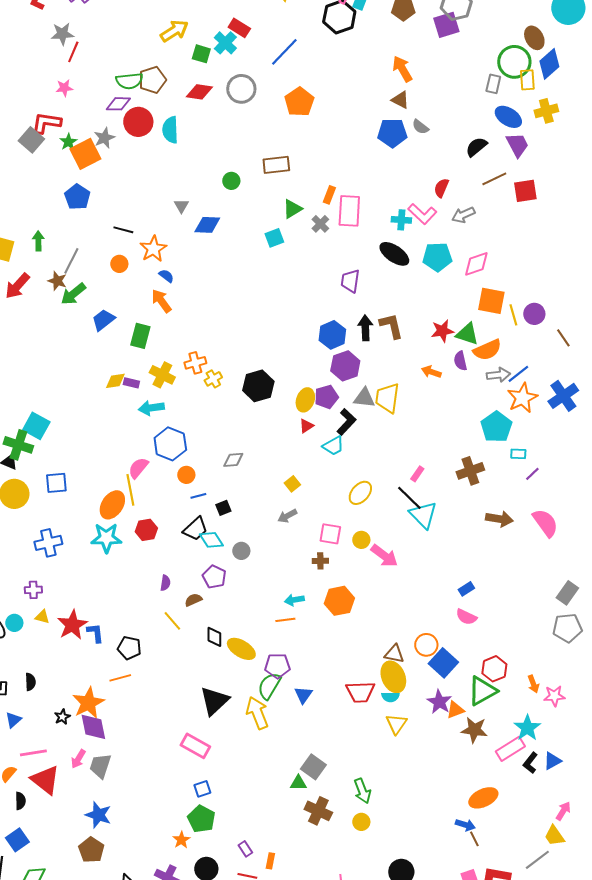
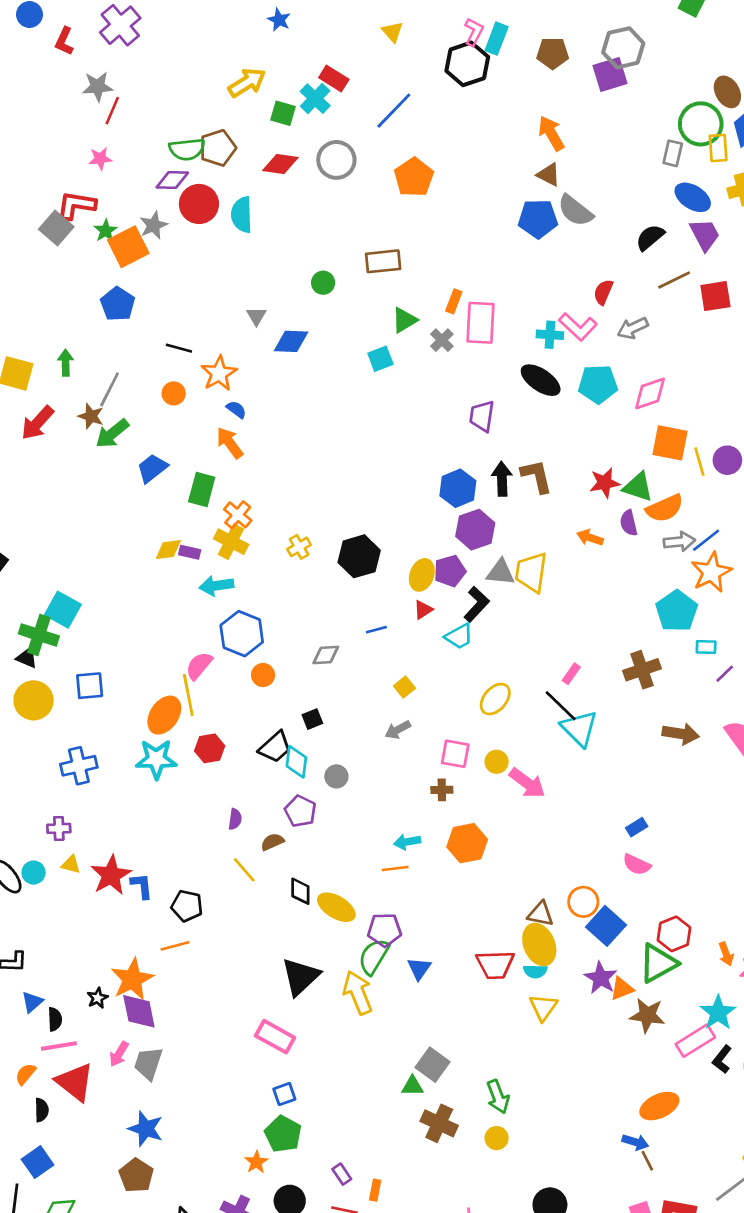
gray semicircle: (420, 127) -> (575, 211), size x1.6
orange cross: (195, 363) -> (238, 515), moved, turned -35
blue line: (198, 496) -> (376, 630), moved
cyan diamond: (211, 540) -> (296, 762), turned 40
black semicircle: (30, 682) -> (55, 1019), moved

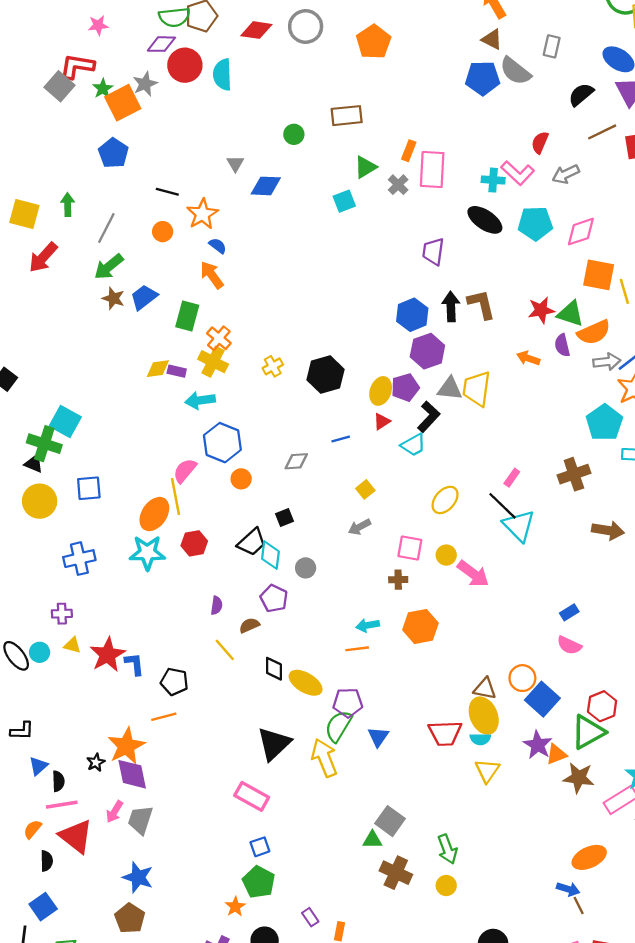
gray rectangle: (673, 153) -> (552, 46), moved
brown star: (91, 416) -> (113, 298), moved

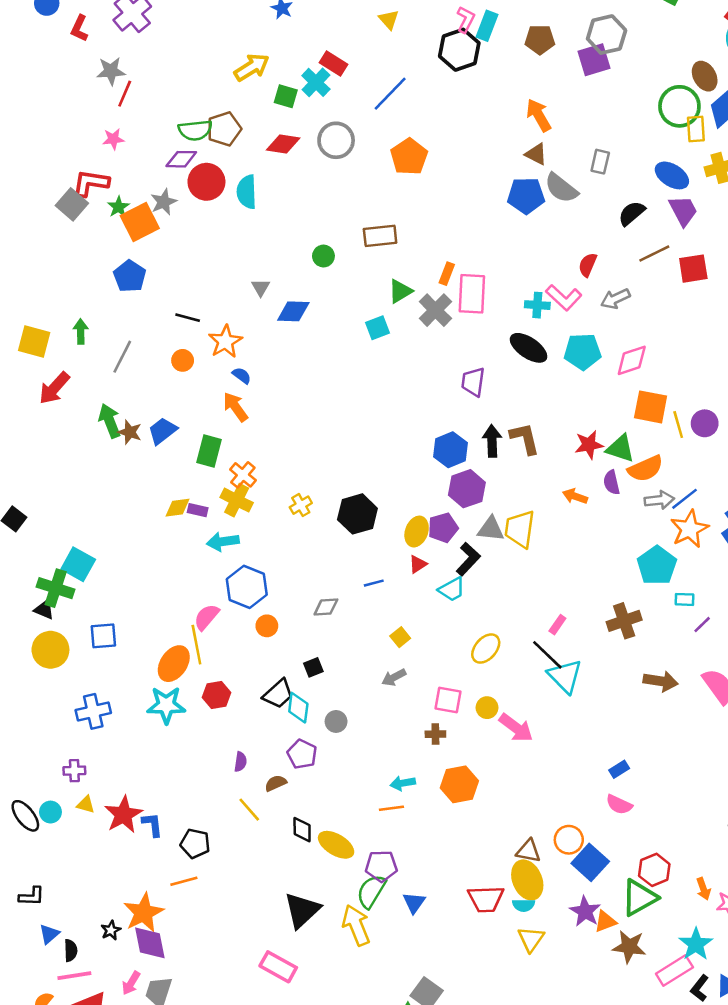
gray cross: (398, 185) -> (435, 310), size x1.5
green arrow: (109, 267) -> (110, 421), moved, turned 108

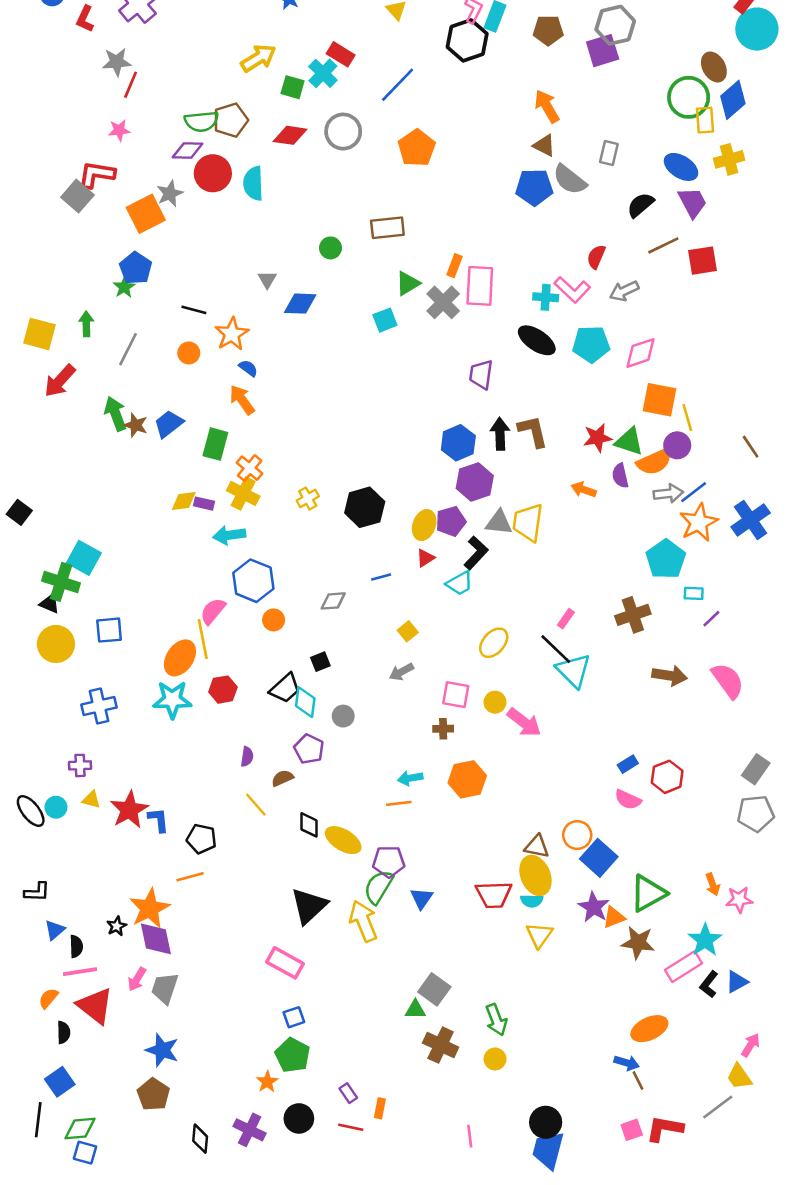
green star: (118, 207) -> (124, 287), moved
purple circle: (705, 423) -> (677, 445), moved
red hexagon: (654, 870) -> (667, 777), moved

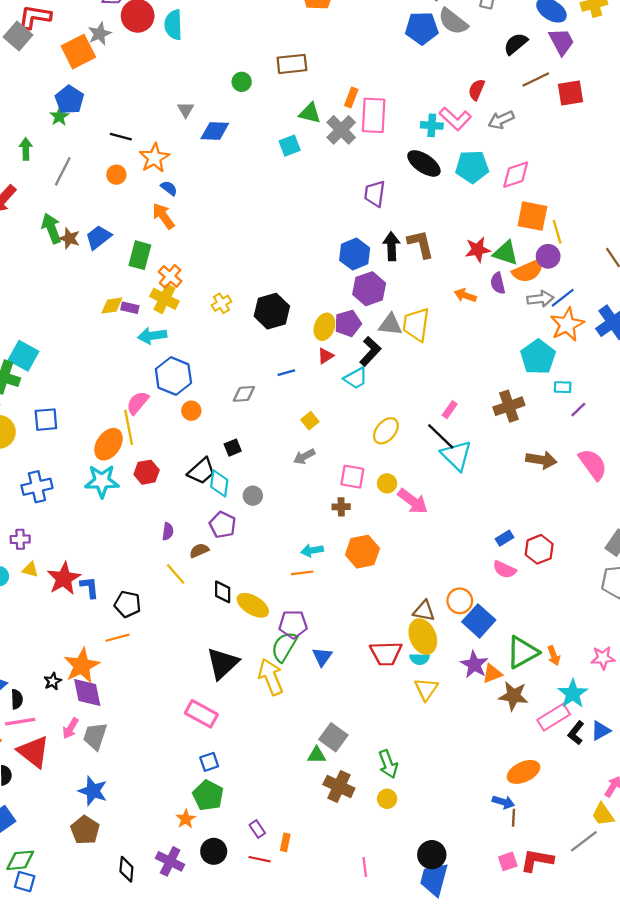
green triangle: (408, 283) -> (310, 113), turned 45
orange arrow: (713, 884) -> (554, 656), moved
brown line: (638, 1081) -> (513, 818), turned 30

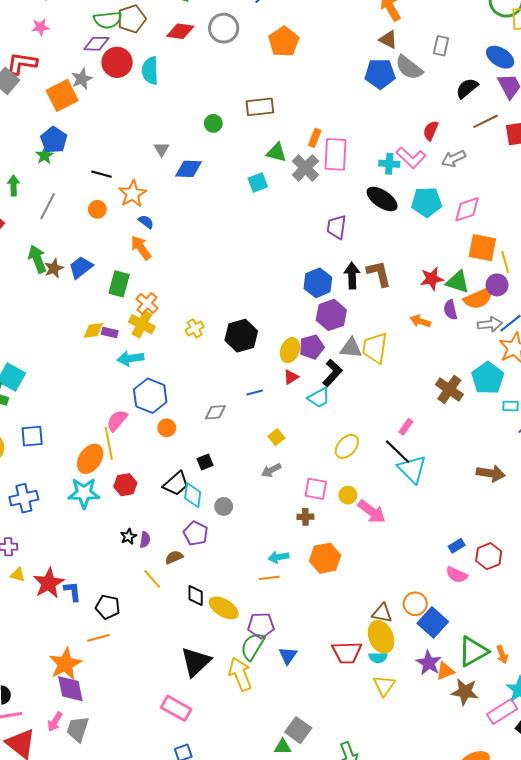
brown star: (69, 238) -> (54, 268), turned 30
brown cross: (509, 406) -> (449, 389), moved, turned -36
black star: (53, 681) -> (128, 536), moved

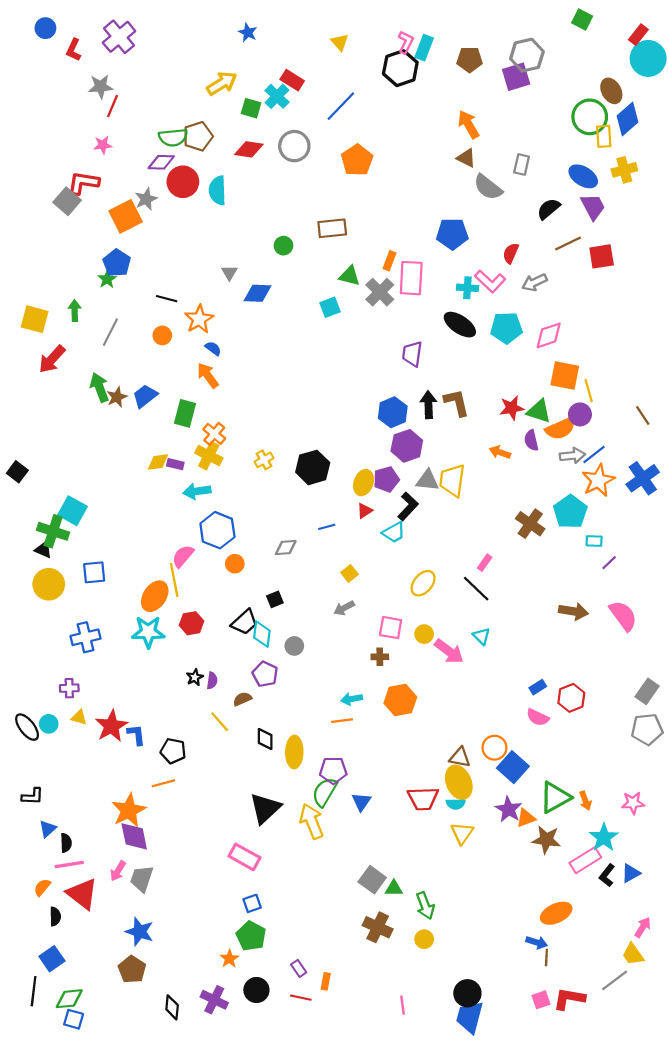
blue pentagon: (380, 74) -> (452, 234), moved
cyan triangle: (412, 469) -> (481, 636), moved, size x0.6
yellow ellipse: (224, 608) -> (294, 752), turned 60
green triangle: (283, 747) -> (394, 888), moved

